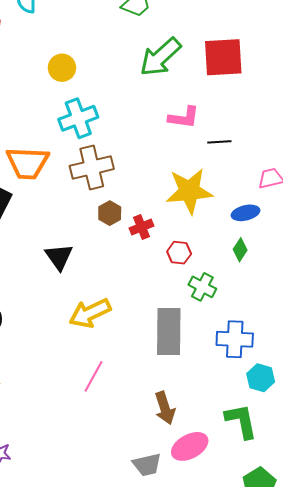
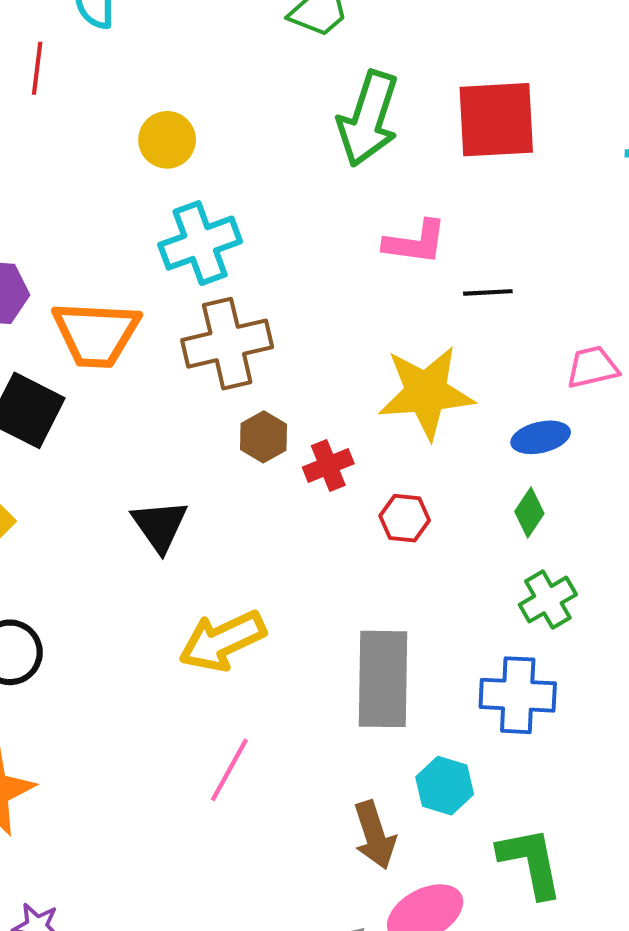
green arrow: (160, 57) -> (368, 119), turned -30
green cross: (202, 287) -> (548, 600), moved, turned 32
cyan hexagon: (261, 378) -> (445, 786), moved

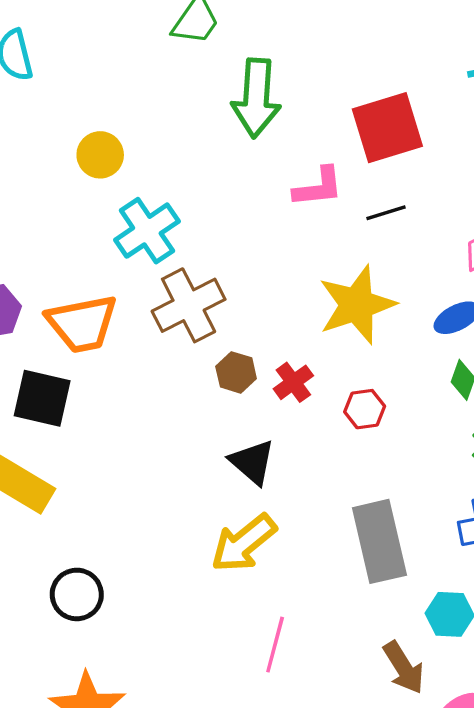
red square: (496, 120) -> (387, 128), moved
black triangle: (160, 526) -> (252, 462), moved

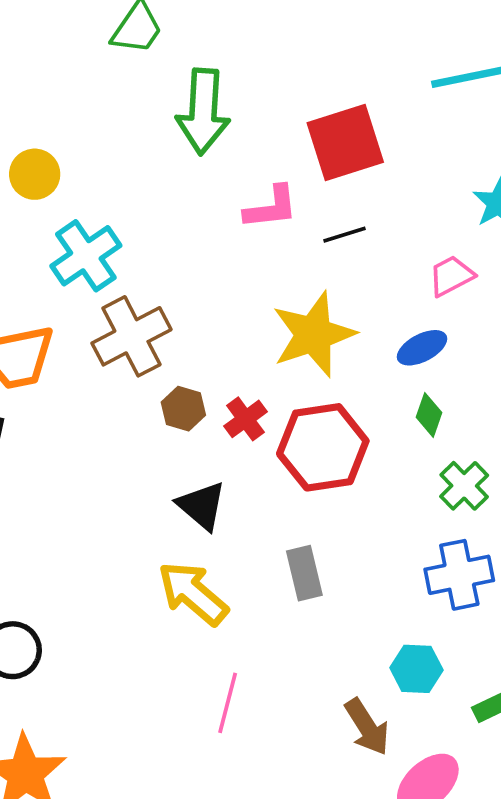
red hexagon: (365, 409) -> (323, 447), size x2.0
gray rectangle: (379, 541) -> (304, 573), moved, size x0.6
yellow arrow: (244, 543) -> (193, 593), turned 80

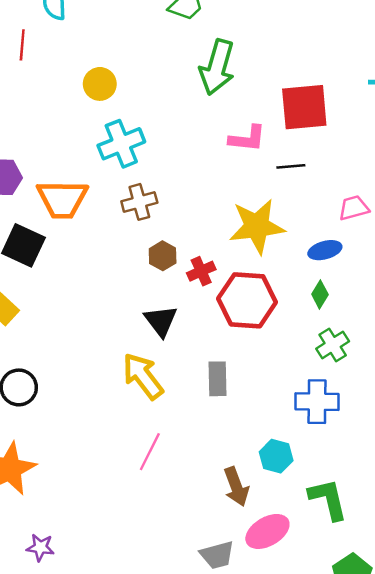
brown cross: (131, 336) -> (139, 202), size x0.7

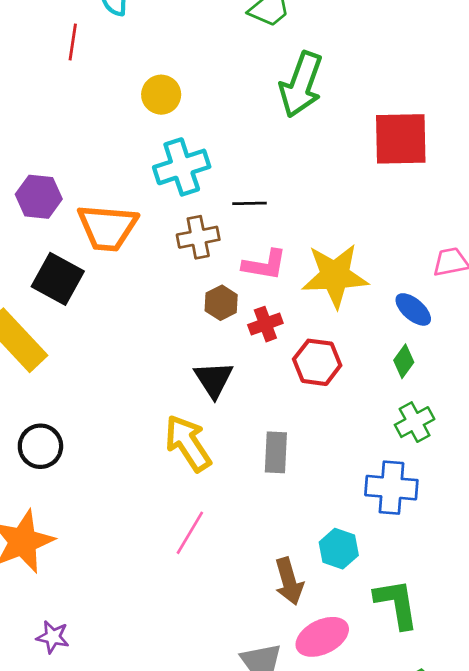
pink L-shape: (247, 139) -> (265, 265), moved
black line: (291, 166) -> (250, 203), moved
blue ellipse: (325, 250) -> (413, 309), turned 52
red hexagon: (247, 300) -> (317, 362), size x0.7

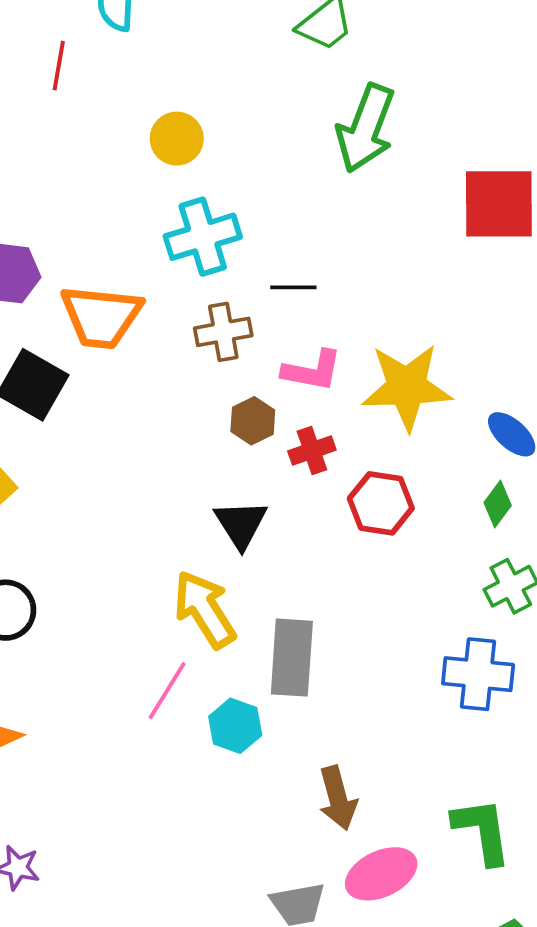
gray rectangle: (276, 452) -> (292, 658), moved, size x1.4
pink line: (190, 533) -> (167, 691), moved
cyan hexagon: (339, 549) -> (235, 726), moved

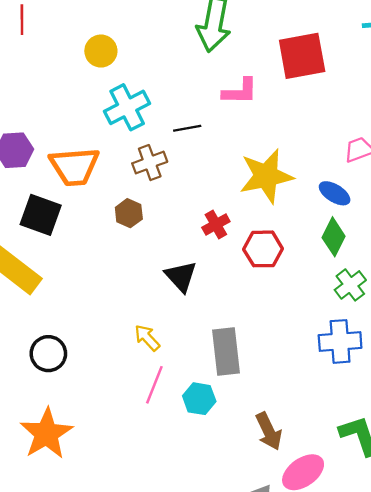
pink L-shape: (312, 371) -> (240, 91), moved
brown hexagon: (253, 421) -> (129, 213), moved
green diamond: (498, 504) -> (334, 237), size x1.4
yellow arrow: (205, 609) -> (147, 338), moved, size x0.6

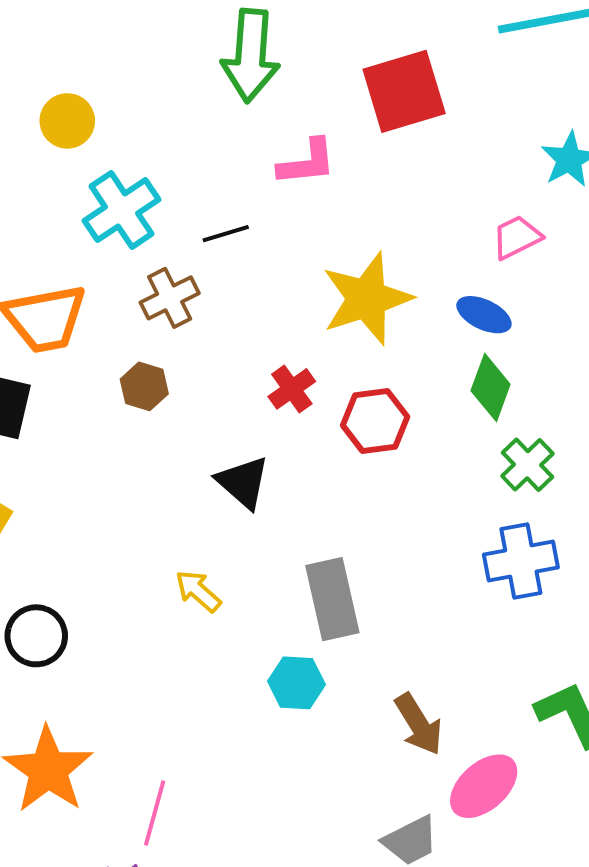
pink line: (154, 385) -> (155, 813), moved

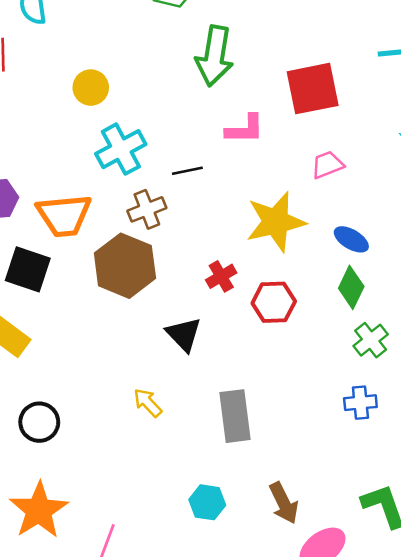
pink trapezoid: (517, 237) -> (327, 165), moved
brown hexagon: (144, 386) -> (125, 266), size x2.0
blue cross: (521, 561) -> (360, 403), size x0.7
cyan hexagon: (296, 683) -> (207, 502), moved

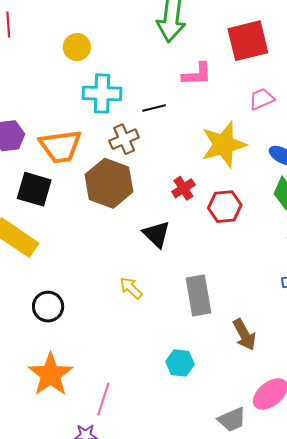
cyan cross: (121, 149) -> (102, 93), turned 33
brown arrow: (284, 503) -> (244, 335), moved

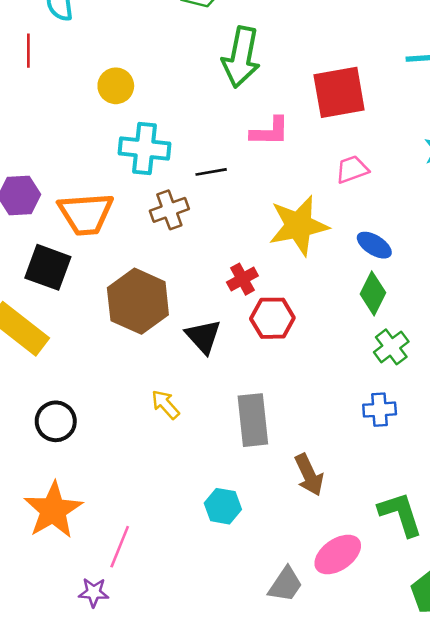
brown hexagon: (109, 183) -> (138, 301), moved
red hexagon: (225, 207) -> (272, 318), moved
gray trapezoid: (232, 420) -> (286, 585), turned -36

